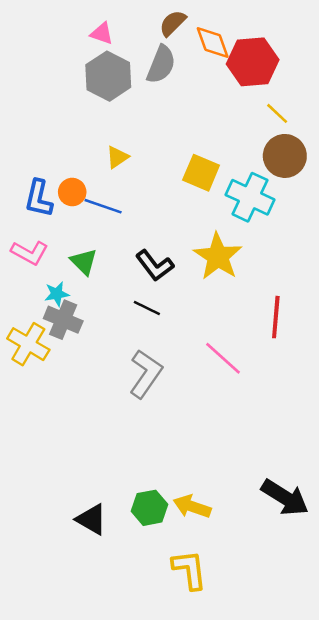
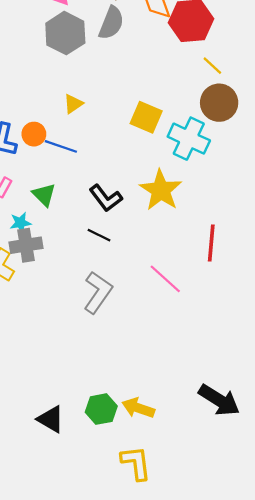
gray cross: (63, 320) -> (26, 245), turned -32

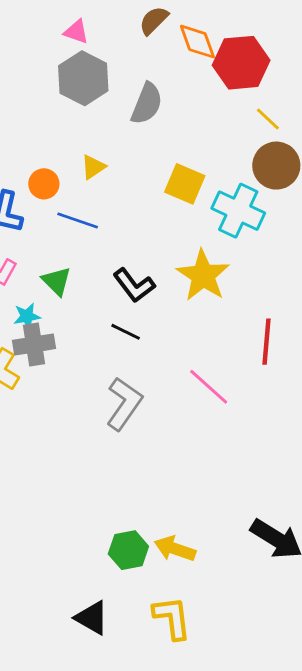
gray semicircle: (111, 23) -> (147, 104), moved
orange circle: (34, 134) -> (44, 184), moved
black triangle: (51, 419) -> (92, 618), moved

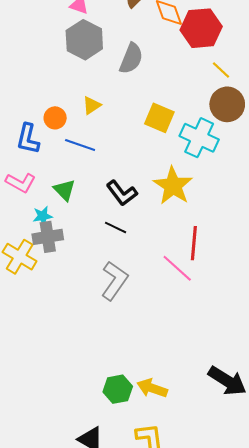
red line: (266, 342) -> (194, 243), moved

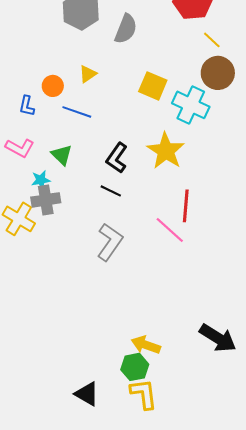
blue L-shape: (28, 139) -> (27, 106), size x0.7
black L-shape: (122, 193) -> (117, 158), turned 72
green hexagon: (118, 389) -> (135, 367), moved

